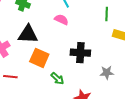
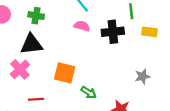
black triangle: (28, 34) -> (31, 44), moved
black cross: (80, 53) -> (113, 32), moved

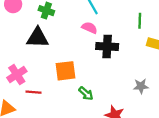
black cross: (113, 32) -> (107, 46), moved
pink cross: (20, 69) -> (17, 75), moved
orange square: (65, 73) -> (65, 71), turned -30

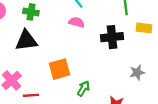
black cross: (107, 46) -> (112, 37), moved
green arrow: (86, 94) -> (83, 88), turned -91

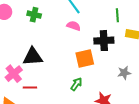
black triangle: (26, 41) -> (33, 57), moved
orange square: (59, 69) -> (85, 59), moved

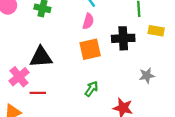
pink semicircle: (74, 26) -> (88, 21), turned 88
orange square: (85, 59) -> (90, 49), moved

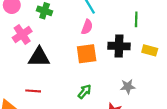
yellow rectangle: (156, 31) -> (150, 50), moved
gray star: (147, 76) -> (128, 86), moved
pink cross: (19, 77) -> (22, 35), moved

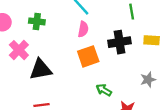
gray star: (128, 86) -> (148, 80), moved
green arrow: (85, 92) -> (104, 90), moved, turned -88

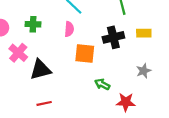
pink semicircle: (83, 29) -> (69, 29), moved
orange square: (88, 56) -> (85, 54), turned 30

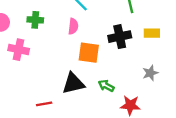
pink cross: (18, 53) -> (19, 50), turned -30
black triangle: (40, 70) -> (73, 83), moved

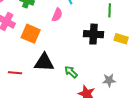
orange square: (89, 53) -> (31, 34), moved
gray star: (150, 73) -> (109, 80), moved

